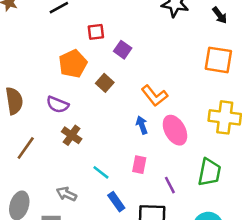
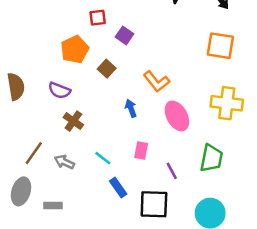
blue arrow: (142, 125) -> (131, 108), moved
brown line: (26, 148) -> (34, 153), moved
gray arrow: (66, 194) -> (64, 162), moved

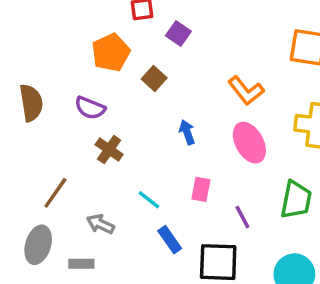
orange L-shape: (156, 81) -> (246, 91), moved
gray arrow: (64, 162) -> (100, 224), moved

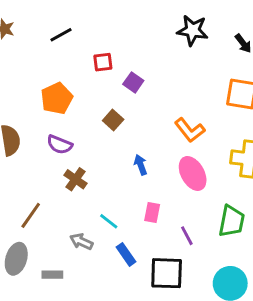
orange pentagon: (111, 53) -> (57, 98), moved
gray arrow: (100, 224) -> (81, 241), moved

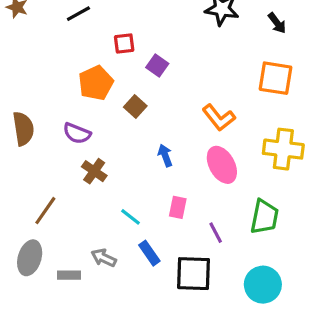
orange pentagon: (57, 98) -> (96, 83), moved
gray arrow: (81, 241) -> (104, 258), moved

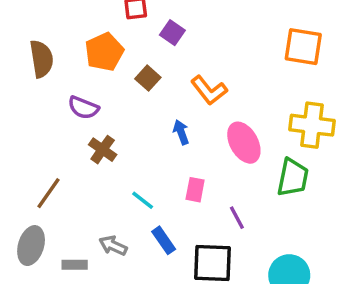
orange L-shape: (219, 118) -> (209, 90), moved
brown semicircle: (23, 129) -> (41, 59), moved
green trapezoid: (264, 217) -> (293, 177), moved

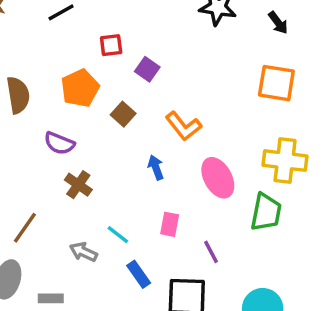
gray arrow: (113, 246) -> (83, 252), moved

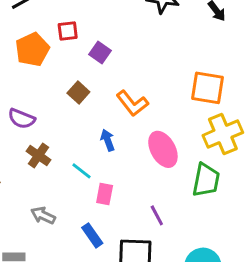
orange square: (276, 83) -> (208, 88), moved
orange pentagon: (80, 88) -> (32, 49), moved
yellow cross: (285, 161) -> (223, 134), turned -30
pink rectangle: (170, 224) -> (105, 194), moved
cyan line: (118, 235) -> (82, 171), moved

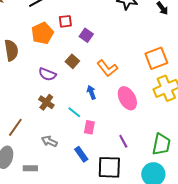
orange square: (208, 88) -> (156, 58), turned -30
purple semicircle: (22, 119) -> (47, 74), moved
green trapezoid: (206, 180) -> (161, 144), moved

